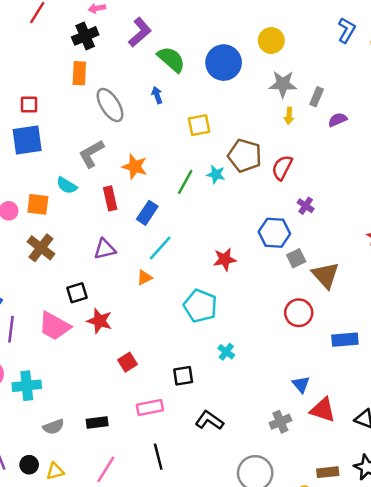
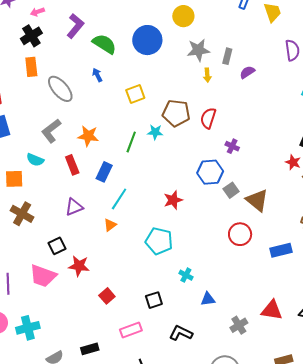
blue triangle: (301, 384) -> (208, 299), moved, turned -49

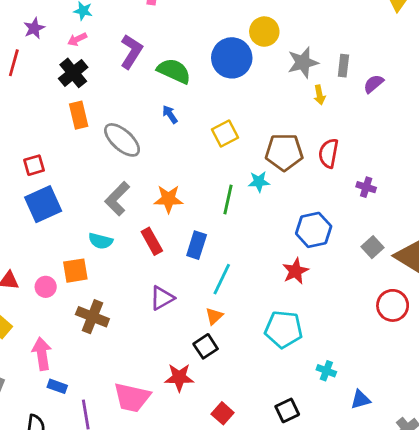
yellow circle: (183, 16) -> (264, 32), moved
blue hexagon: (210, 172) -> (314, 230), moved
black square: (57, 246) -> (206, 346), moved

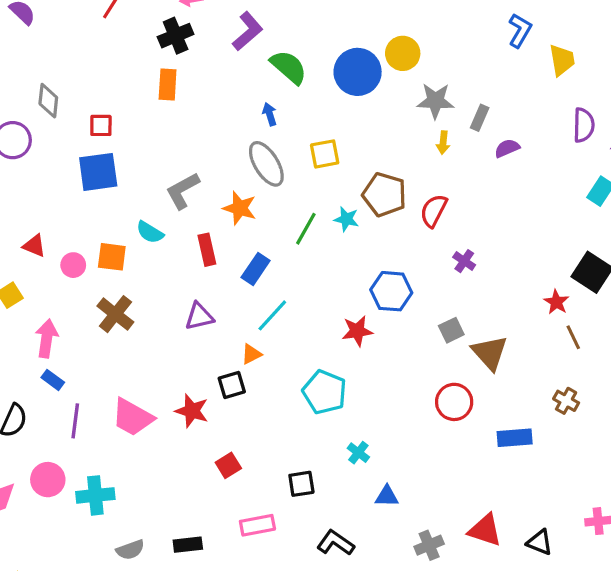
gray ellipse: (122, 140) -> (266, 164), moved

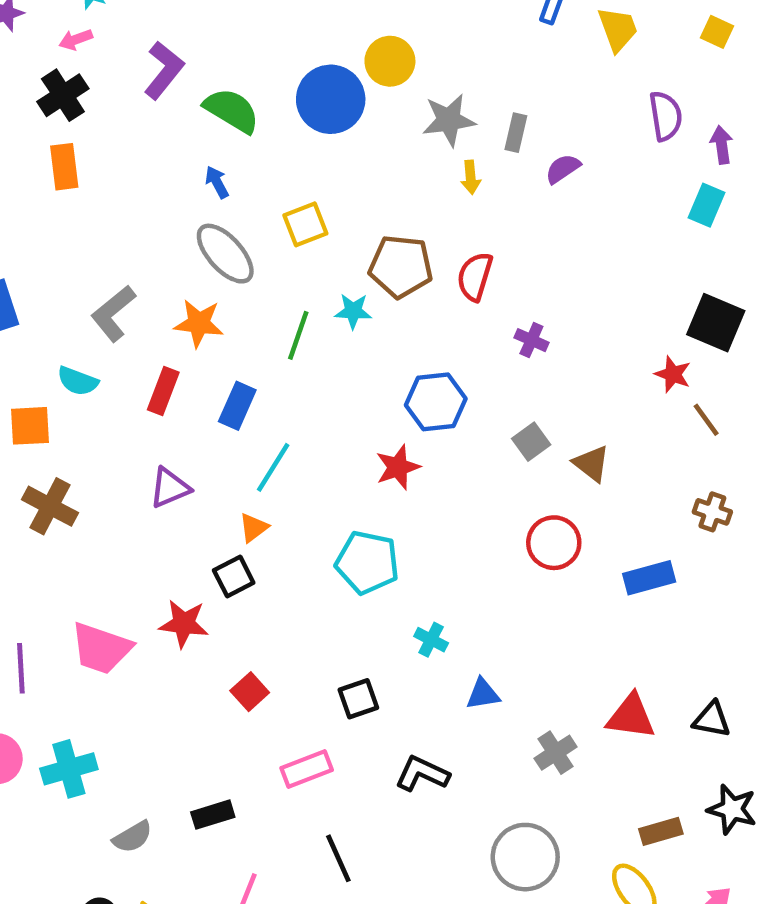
red rectangle: (207, 250) -> (163, 391), turned 44
brown triangle: (490, 353) -> (591, 463), size x0.7

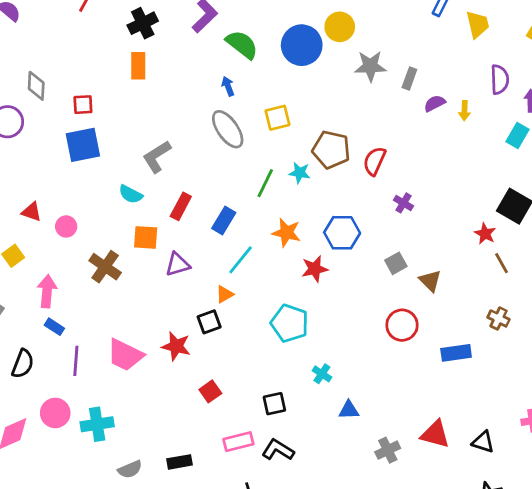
yellow arrow: (471, 177) -> (464, 111), moved
orange star: (199, 323) -> (286, 233), moved
orange square: (30, 426) -> (146, 237), moved
black L-shape: (422, 774) -> (278, 450), moved

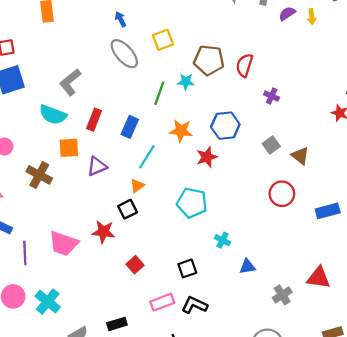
cyan semicircle: (131, 194) -> (53, 115), size x1.4
cyan cross: (97, 424) -> (48, 302), turned -35

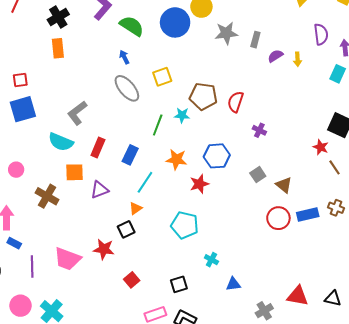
red circle: (282, 194) -> (278, 218), moved
blue rectangle: (328, 211) -> (308, 214), moved

